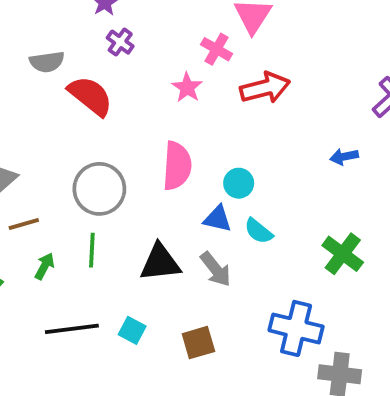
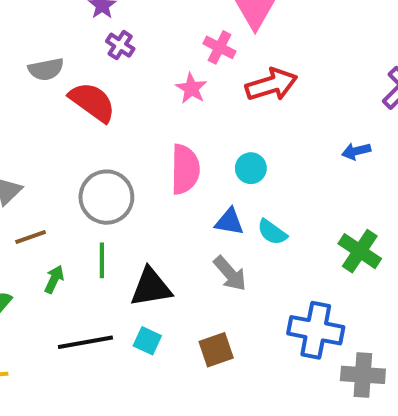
cyan circle: (239, 183) -> (251, 168), moved
black triangle: (160, 263) -> (151, 287), moved

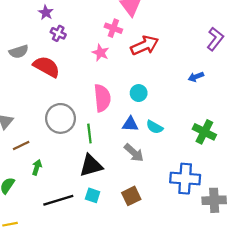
green line: (102, 260) -> (89, 134), moved

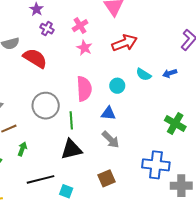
pink cross: (113, 28) -> (80, 26), moved, turned 35
cyan semicircle: (155, 127) -> (144, 74), moved
cyan square: (93, 195) -> (66, 191), moved

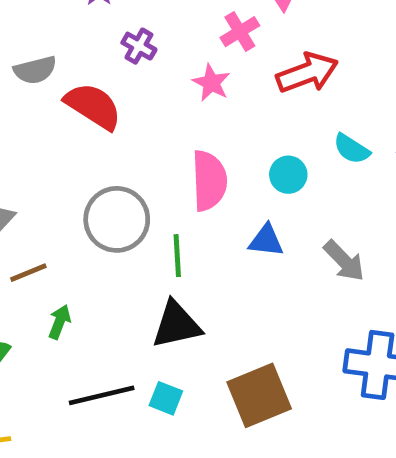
pink cross: (80, 26) -> (240, 32), moved
purple cross: (47, 29) -> (139, 46), moved
gray arrow: (111, 140) -> (344, 261), moved
brown square: (107, 178) -> (259, 395), size x1.5
cyan square: (66, 191) -> (166, 398), moved

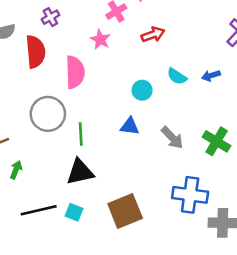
purple cross: (139, 46) -> (50, 17), moved, turned 30
red arrow: (307, 73) -> (153, 34), size x0.7
red semicircle: (93, 106) -> (35, 52), turned 52
pink semicircle: (209, 181) -> (75, 72), moved

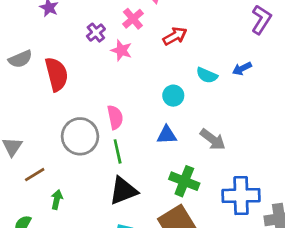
purple cross: (50, 17) -> (96, 33), moved
pink semicircle: (75, 72) -> (115, 117), moved, size x0.7
green cross: (217, 141) -> (184, 181), moved

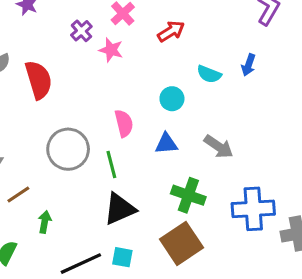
blue arrow: (242, 69) -> (249, 65), turned -42
pink semicircle: (115, 117) -> (124, 123), moved

